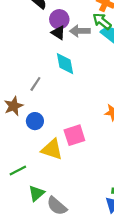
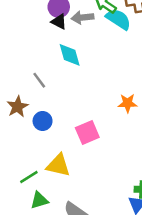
gray line: (35, 84) -> (39, 80), turned -64
yellow triangle: (52, 149) -> (58, 165), moved
green triangle: (36, 193) -> (39, 200), moved, turned 30

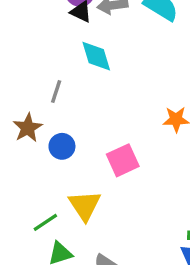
gray line: (39, 80) -> (56, 91), turned 56
yellow triangle: (58, 165) -> (85, 205), turned 45

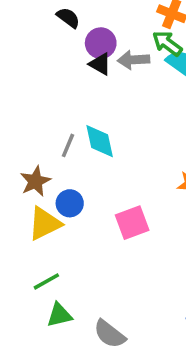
cyan diamond: (96, 56) -> (100, 141), moved
yellow triangle: (85, 205) -> (45, 224), moved, turned 33

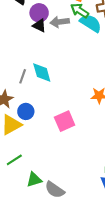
green triangle: (59, 315) -> (34, 180), moved

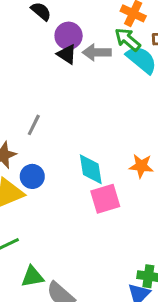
cyan diamond: (42, 73) -> (91, 169), moved
pink square: (65, 121) -> (105, 199), moved

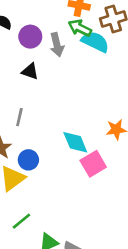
gray arrow: (97, 52) -> (57, 45), turned -90
black triangle: (67, 54) -> (30, 71), moved

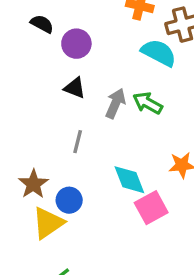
green arrow: (80, 28) -> (148, 103), moved
gray arrow: (57, 45) -> (115, 103), moved, turned -145
gray line: (19, 117) -> (78, 142), moved

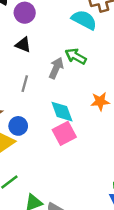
gray arrow: (115, 103) -> (56, 68), moved
pink square: (151, 208) -> (64, 133), moved

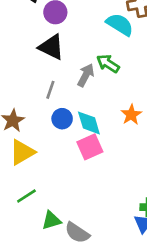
black triangle: (23, 45) -> (51, 47), size x1.5
orange star: (100, 101) -> (131, 115), turned -30
blue circle: (18, 126) -> (62, 119), moved

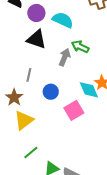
cyan semicircle: (120, 24) -> (63, 20), moved
gray line: (50, 90) -> (29, 75), moved
cyan diamond: (89, 123) -> (89, 90), moved

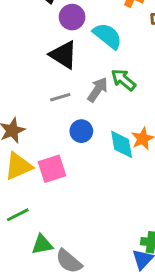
gray line: (29, 75) -> (60, 97), moved, turned 48
blue circle: (51, 92) -> (81, 131), moved
pink square: (74, 110) -> (52, 169), moved

